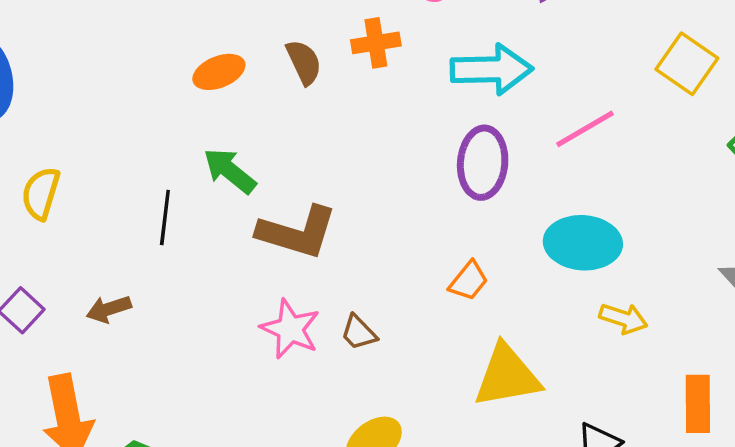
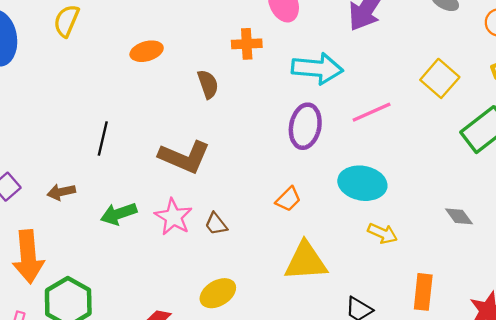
brown semicircle: (304, 62) -> (208, 84), moved
green arrow: (230, 171) -> (119, 214), moved, turned -64
yellow semicircle: (41, 193) -> (66, 21), moved

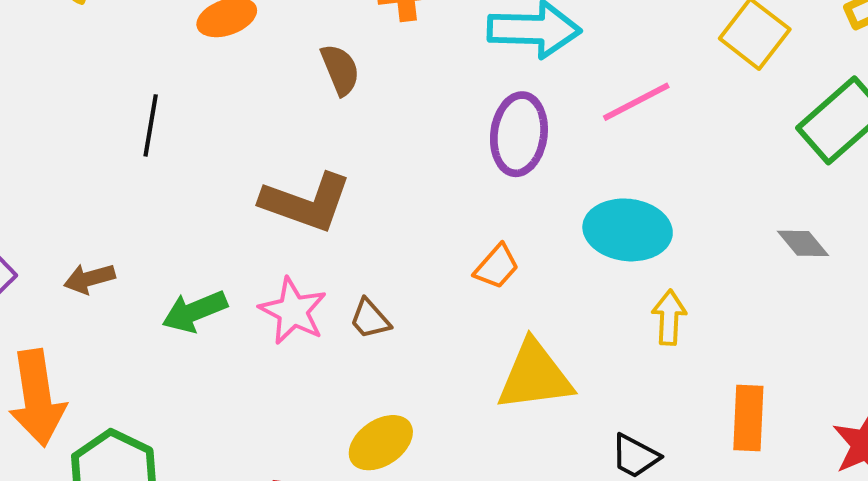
black line: (103, 139) -> (151, 125), moved
gray diamond: (459, 216) -> (803, 243), moved
yellow arrow: (383, 233) -> (669, 318), turned -108

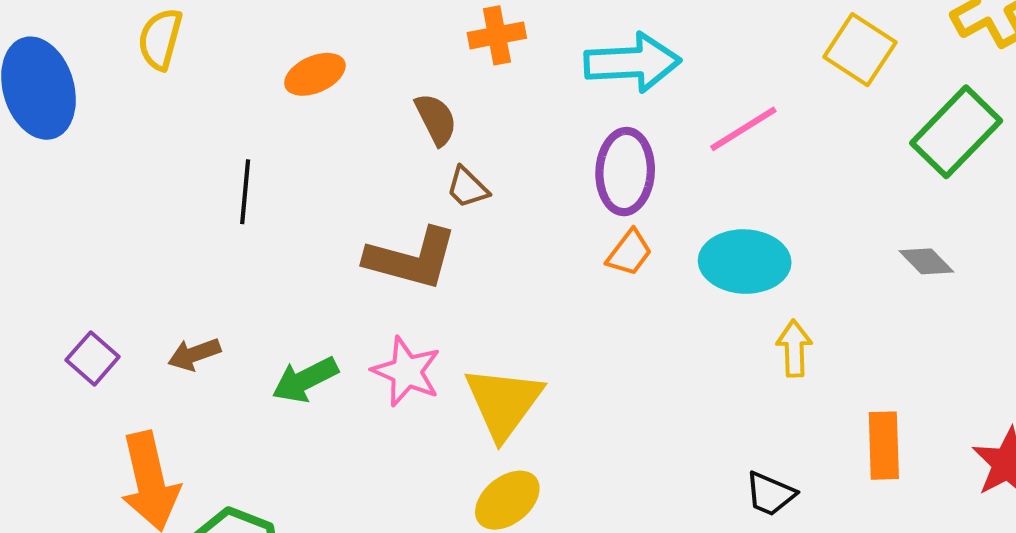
orange trapezoid: (497, 267) -> (629, 253), moved
brown trapezoid: (370, 319) -> (467, 188), moved
yellow triangle: (535, 376) -> (504, 402), moved, turned -42

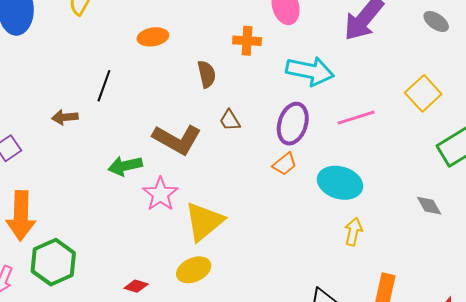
brown trapezoid: (467, 188) -> (230, 120), moved
brown arrow: (194, 354) -> (65, 117), moved
green arrow: (305, 380) -> (125, 166), moved

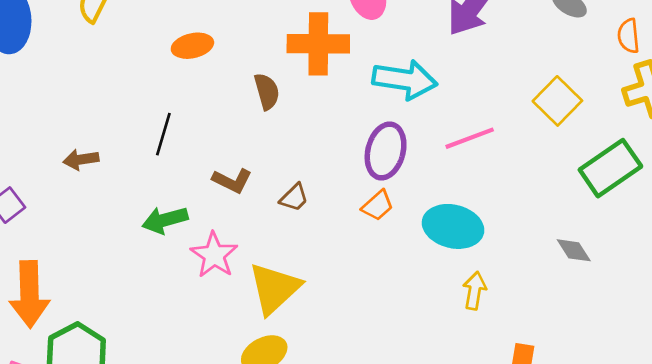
orange cross: (247, 41) -> (318, 44), size x1.6
black line: (104, 86) -> (163, 134), moved
brown trapezoid: (230, 120) -> (294, 198), moved, turned -100
brown L-shape: (177, 139) -> (232, 181), size x0.6

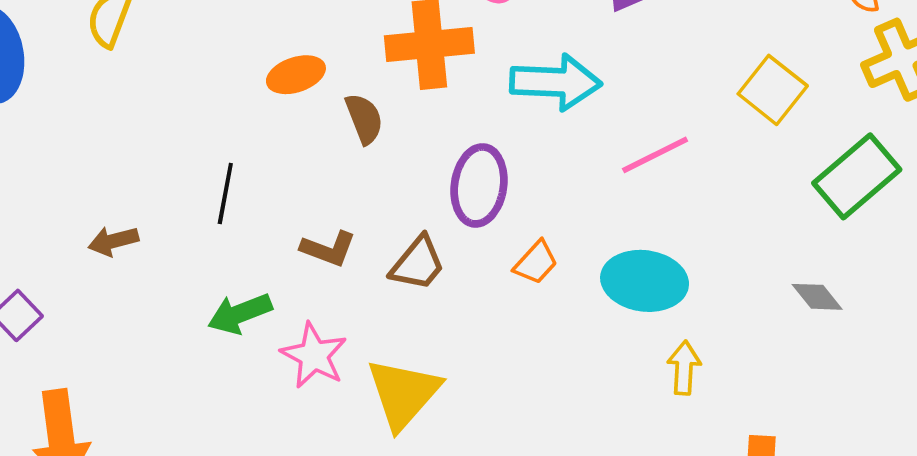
orange ellipse: (192, 46) -> (296, 75), moved
purple ellipse: (386, 151) -> (479, 185), moved
brown trapezoid: (294, 198) -> (418, 264), size x1.4

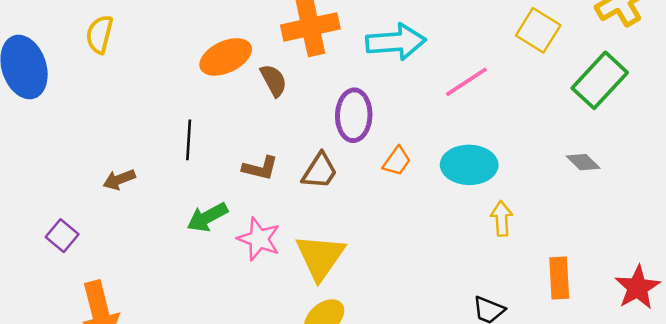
orange ellipse: (296, 75) -> (226, 57), size x1.4

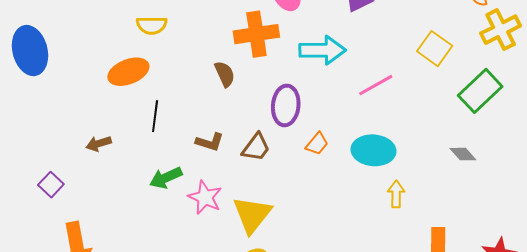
yellow semicircle: (100, 34) -> (152, 25), moved, turned -108
orange ellipse: (226, 57) -> (128, 72), moved

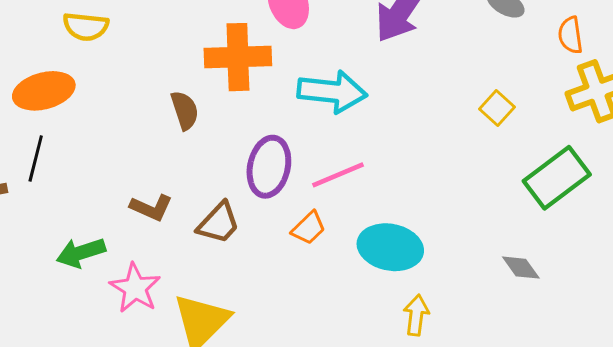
yellow square: (435, 49) -> (497, 108), size x0.7
pink line: (376, 85) -> (338, 175), moved
black line: (155, 116) -> (36, 158), moved

